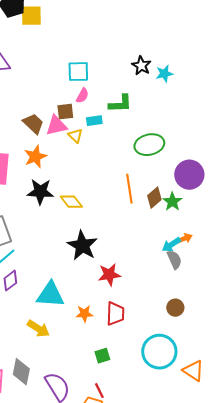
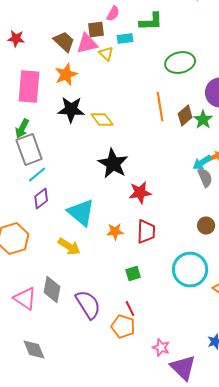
cyan triangle: (50, 295) -> (81, 213), turned 36

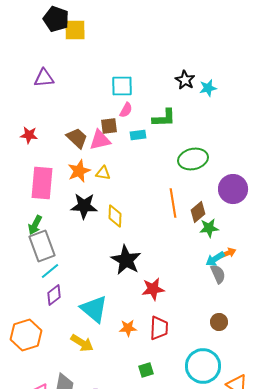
yellow triangle: (106, 54) -> (103, 173), moved, turned -35
yellow diamond: (102, 120) -> (115, 216), turned 40
green star: (203, 120) -> (209, 228), moved, turned 30

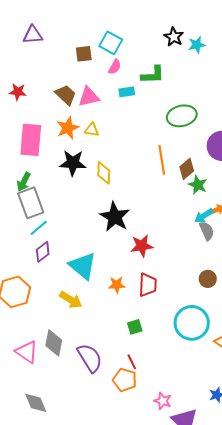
cyan square: (122, 86) -> (111, 43), turned 30
brown square: (109, 126) -> (84, 54), moved
green star: (209, 228) -> (198, 185), turned 30

